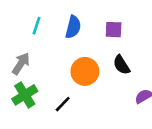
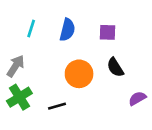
black line: (63, 104) -> (57, 106), turned 30

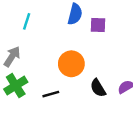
blue semicircle: (67, 30) -> (75, 14), moved
black semicircle: (115, 67) -> (98, 88), moved

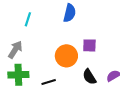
purple square: (98, 25) -> (89, 45), moved
green cross: (16, 86) -> (18, 75), turned 30

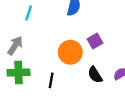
purple square: (89, 45) -> (95, 41), turned -32
black line: (49, 82) -> (51, 80), turned -64

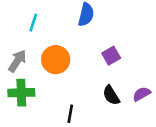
orange circle: (70, 52) -> (56, 60), moved
black line: (51, 80) -> (70, 114), moved

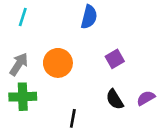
cyan line: (33, 23) -> (23, 17), moved

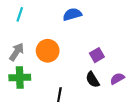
blue semicircle: (89, 17) -> (72, 14), turned -120
purple square: (115, 59) -> (97, 55), moved

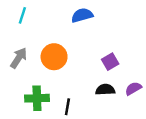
green cross: (20, 78) -> (37, 98), moved
black semicircle: (93, 80) -> (105, 90), turned 119

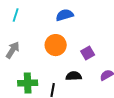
orange circle: (54, 57) -> (56, 45), moved
black semicircle: (105, 90) -> (74, 76), moved

